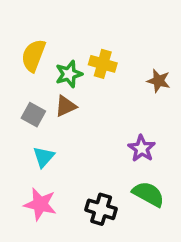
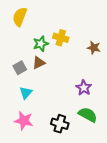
yellow semicircle: (33, 55) -> (20, 17), moved
gray square: (33, 115) -> (20, 68), turned 32

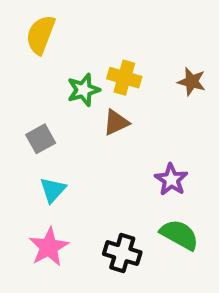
brown star: (94, 48) -> (192, 82), moved
brown triangle: (39, 63) -> (116, 122), moved
pink star: (24, 121) -> (49, 247), turned 30

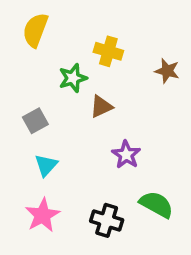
yellow cross: (124, 78) -> (108, 51), moved
purple star: (171, 180) -> (126, 155), moved

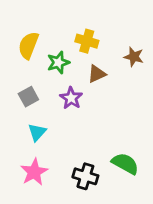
yellow semicircle: (35, 30) -> (28, 45), moved
brown triangle: (101, 107) -> (97, 74), moved
purple star: (126, 155) -> (71, 98), moved

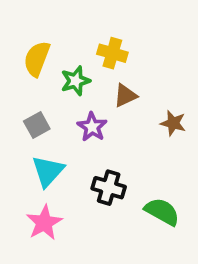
brown star: (134, 57) -> (173, 123), moved
cyan triangle: (37, 132) -> (48, 171), size x1.4
black cross: (85, 176) -> (109, 188), moved

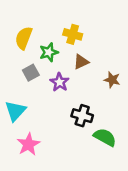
gray square: (37, 125) -> (31, 73), moved
cyan triangle: (48, 171) -> (15, 111), moved
black cross: (109, 188) -> (82, 116), moved

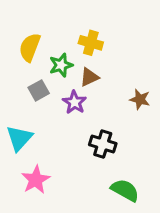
brown triangle: (81, 62) -> (89, 77), moved
green semicircle: (105, 137) -> (125, 190), moved

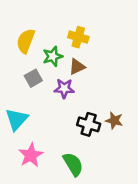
brown star: (140, 99) -> (114, 121), moved
purple star: (74, 102) -> (64, 88), turned -30
green semicircle: (125, 190) -> (73, 164), moved, turned 30

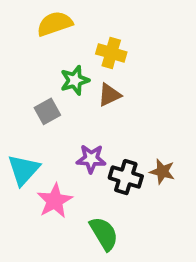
yellow semicircle: (26, 41) -> (55, 24), moved, turned 50
purple star: (64, 88) -> (91, 159), moved
pink star: (31, 155) -> (55, 201), moved

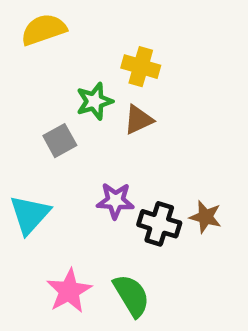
yellow semicircle: (55, 24) -> (44, 30), moved
pink star: (55, 201) -> (69, 291), moved

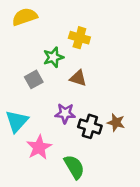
brown triangle: (138, 120) -> (78, 78), moved, turned 42
pink star: (69, 291) -> (39, 147), moved

